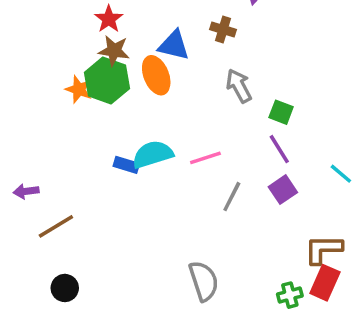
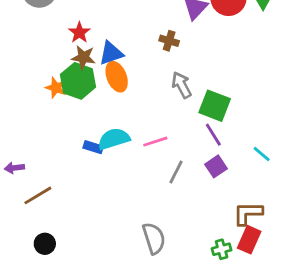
blue triangle: (174, 45) -> (111, 53), moved, turned -32
green square: (281, 112) -> (215, 106), size x1.6

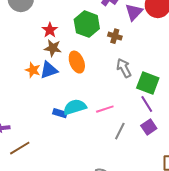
blue triangle: (111, 53) -> (49, 70), moved
green hexagon: (78, 81) -> (87, 24), moved

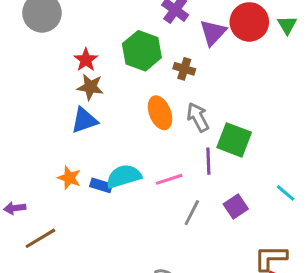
orange ellipse: (77, 62) -> (160, 113), moved
orange star: (33, 70) -> (69, 178), moved
purple line: (147, 104) -> (208, 161), moved, turned 30

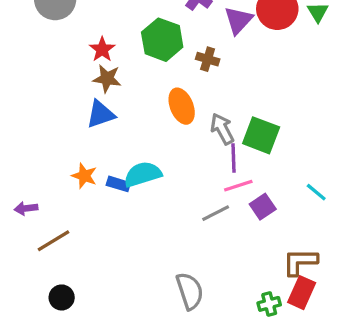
gray arrow: (198, 117) -> (222, 129), moved
pink line: (169, 179) -> (238, 186), moved
gray line: (192, 213) -> (216, 213), turned 36

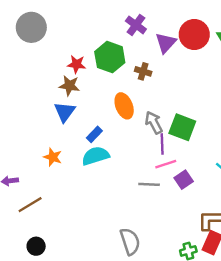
red star: (102, 49) -> (76, 64), moved, turned -30
blue triangle: (101, 114) -> (65, 112), turned -35
blue rectangle: (118, 184) -> (94, 134), moved, turned -63
gray line: (216, 213) -> (149, 184), turned 30

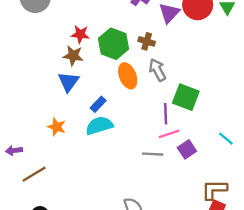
green hexagon: (110, 57) -> (113, 44), moved
gray arrow: (154, 123) -> (157, 70), moved

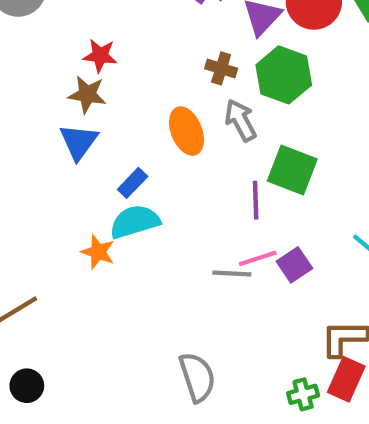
green hexagon: (113, 44) -> (284, 75), moved
orange star: (57, 127) -> (98, 252), moved
pink line: (169, 134) -> (258, 258), moved

